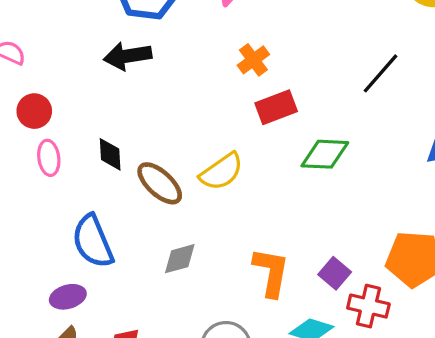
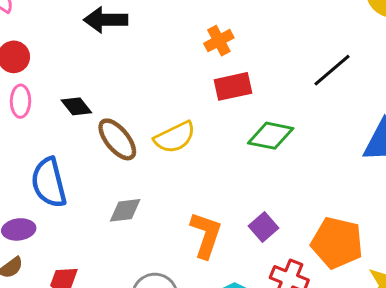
black diamond: (110, 154) -> (76, 106), turned -44
purple square: (335, 273) -> (263, 227), moved

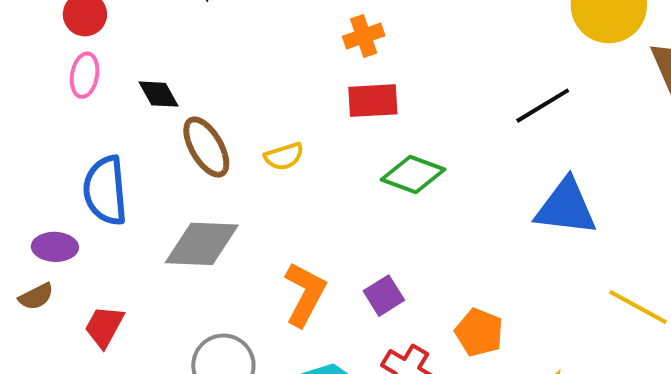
black line: (332, 70) -> (543, 106), moved
yellow semicircle: (175, 137) -> (284, 156), size x0.7
gray diamond: (125, 210) -> (202, 244), size x1.6
orange pentagon: (337, 243) -> (479, 332), size x0.7

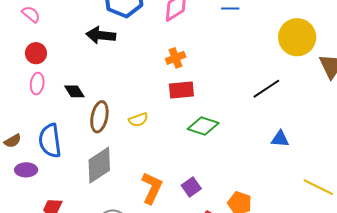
brown ellipse: (206, 147) -> (99, 117), turned 44
blue triangle: (566, 207) -> (280, 139), size x0.6
gray diamond: (202, 244) -> (99, 165), turned -33
brown semicircle: (36, 296) -> (13, 141), moved

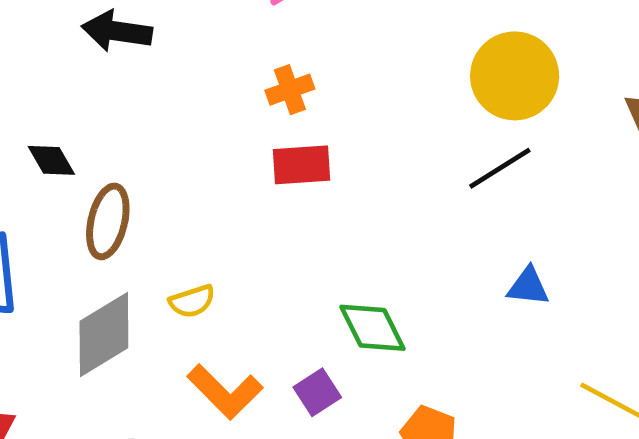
yellow circle: (297, 37) -> (515, 76), moved
yellow semicircle: (138, 120) -> (192, 301), moved
green diamond: (203, 126) -> (372, 328), moved, turned 44
orange L-shape: (152, 188) -> (225, 392), turned 108

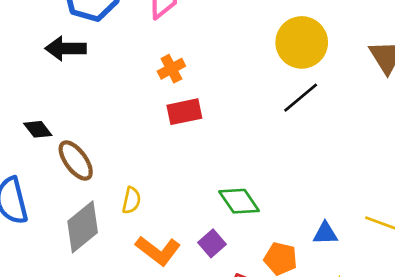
brown ellipse: (108, 221) -> (76, 160), turned -42
blue triangle: (528, 286) -> (325, 233), moved
yellow semicircle: (192, 301) -> (131, 200), turned -52

